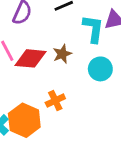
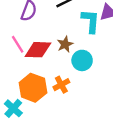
cyan circle: (100, 69) -> (82, 60), moved
orange hexagon: (24, 120) -> (33, 88), moved

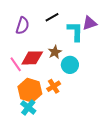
pink line: (18, 44) -> (16, 64), moved
cyan cross: (13, 108) -> (28, 107), moved

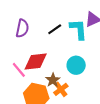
black line: (52, 17) -> (55, 29), moved
brown star: (55, 52) -> (53, 80), moved

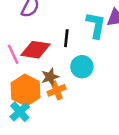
black line: (55, 29) -> (66, 38), moved, turned -64

